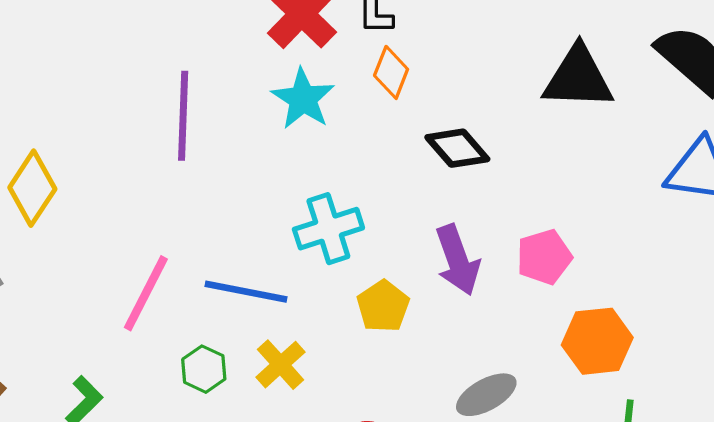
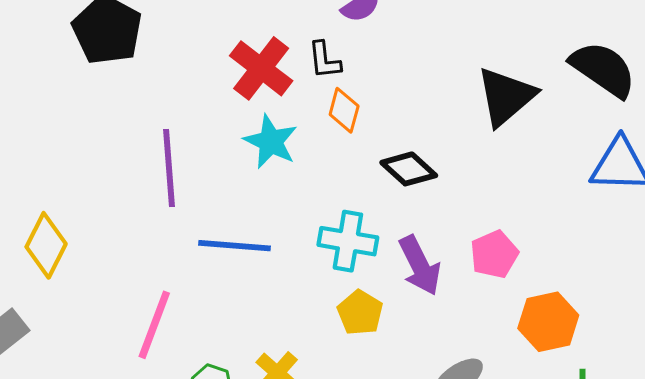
black triangle: (578, 78) -> (506, 96), turned -36
cyan cross: (328, 229) -> (348, 241), moved, turned 34
blue line: (246, 292) -> (235, 246), moved

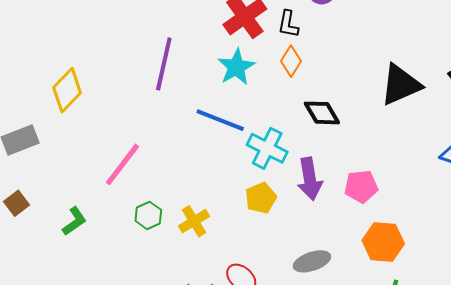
blue line: (235, 246) -> (220, 120), moved

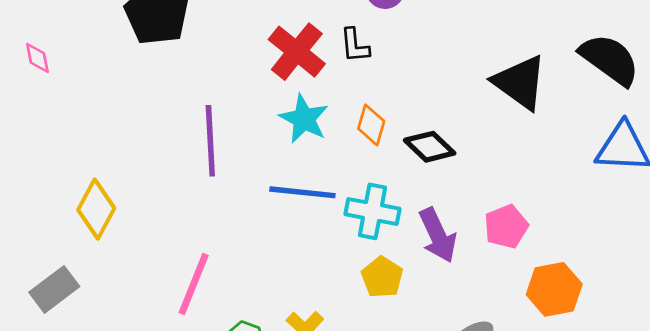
orange diamond: (291, 61) -> (371, 125), moved
black triangle: (401, 85) -> (520, 82), turned -45

